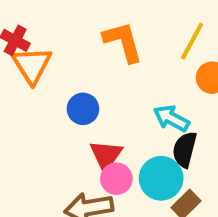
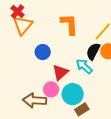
black semicircle: (185, 150) -> (93, 51), moved
red triangle: (106, 155) -> (60, 72), moved

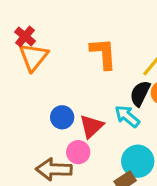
blue circle: (43, 52) -> (62, 117), moved
cyan circle: (73, 94) -> (138, 161), moved

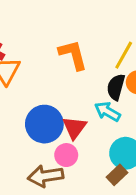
blue circle: (62, 117) -> (44, 124), size x1.6

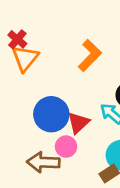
orange L-shape: (73, 55) -> (90, 55), turned 48

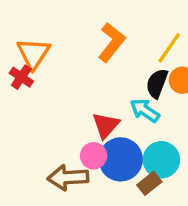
red cross: (17, 39) -> (21, 77), moved
blue circle: (51, 114) -> (121, 159), moved

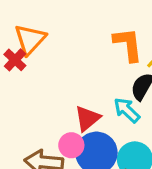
orange L-shape: (112, 42) -> (128, 44), moved, turned -54

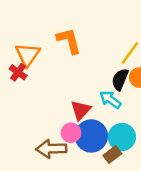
orange L-shape: (128, 44) -> (69, 41), moved

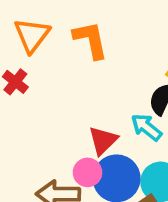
orange triangle: (28, 55) -> (32, 35), moved

